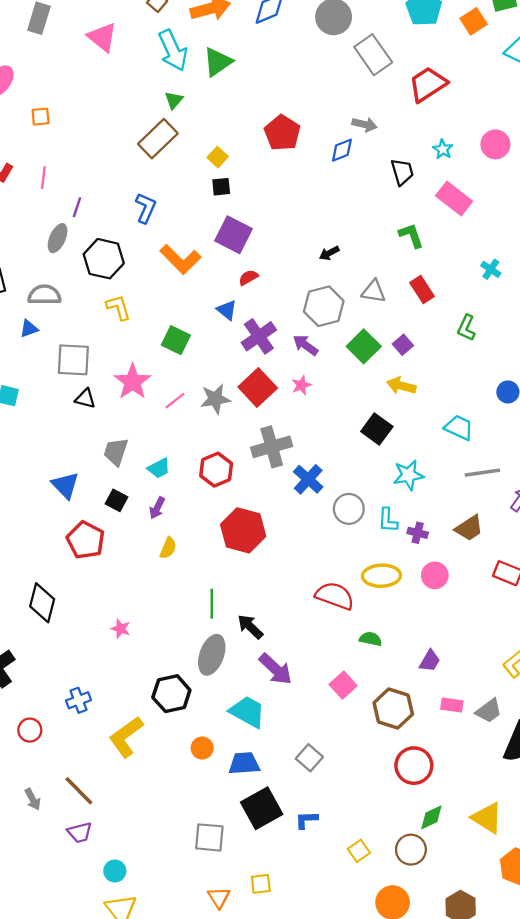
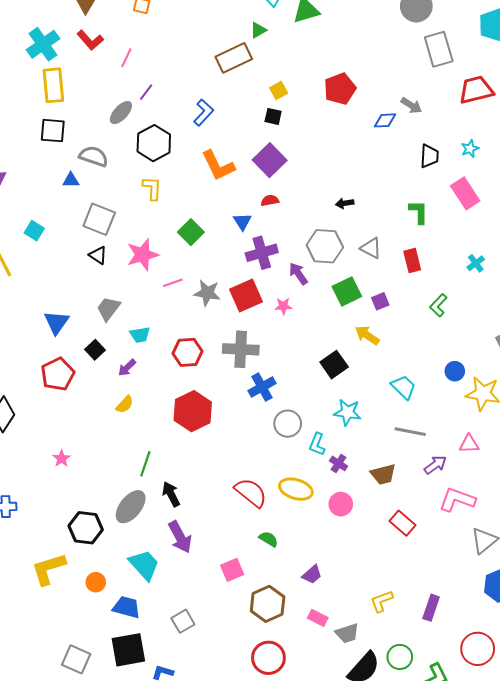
yellow L-shape: (126, 737) -> (49, 569), moved

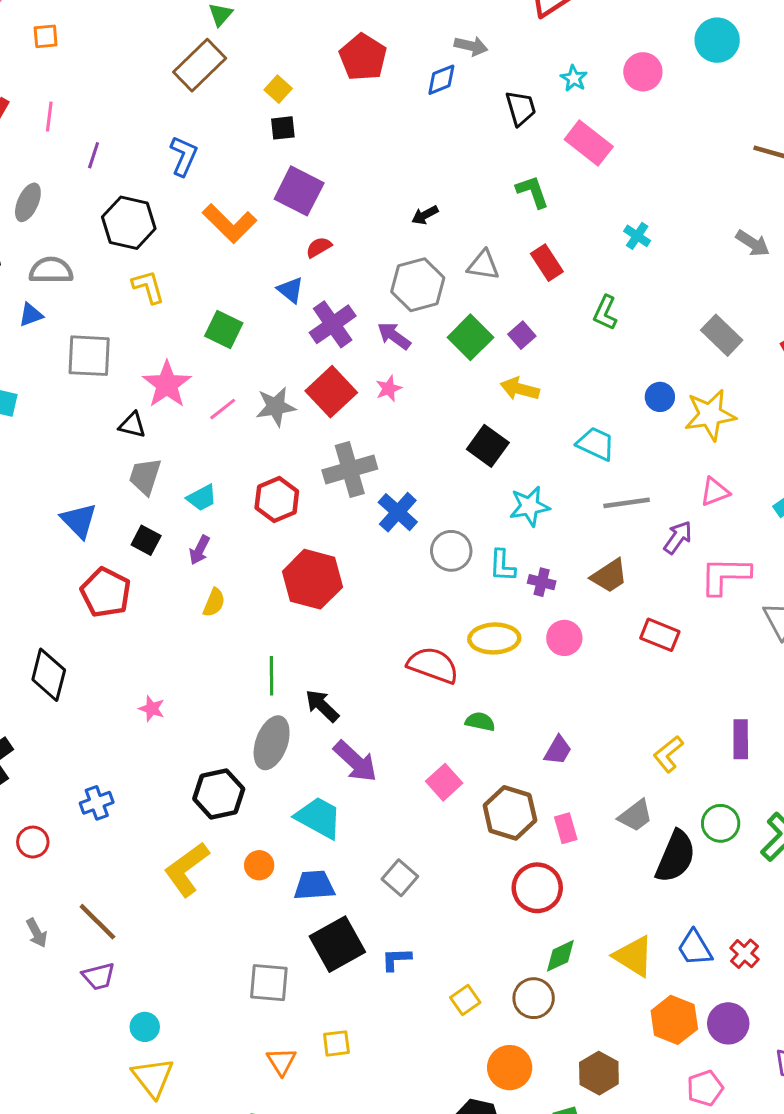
gray ellipse: (121, 113) -> (28, 202), moved
black triangle: (98, 255) -> (132, 425), moved
pink rectangle: (318, 618) -> (566, 828), moved, turned 66

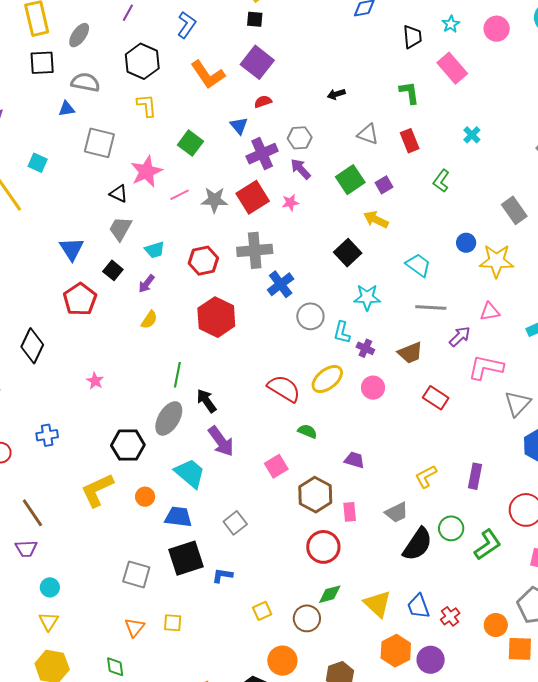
gray hexagon: (418, 285) -> (300, 138), moved, size x0.7
yellow ellipse: (494, 638) -> (327, 379), turned -48
purple trapezoid: (558, 750) -> (354, 460), turned -115
yellow triangle: (153, 1077) -> (49, 621), size x0.7

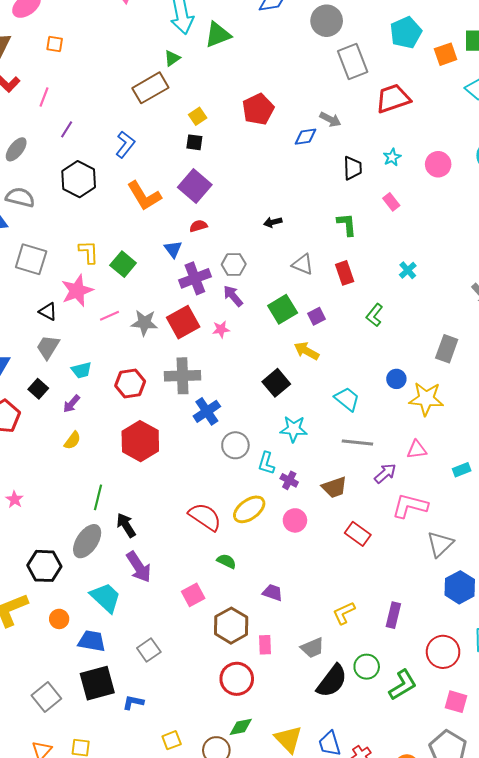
pink rectangle: (452, 68) -> (391, 202), size x0.6
yellow L-shape: (147, 106) -> (89, 252), moved
gray rectangle: (514, 210) -> (447, 349), turned 52
gray square: (136, 574) -> (46, 697), turned 32

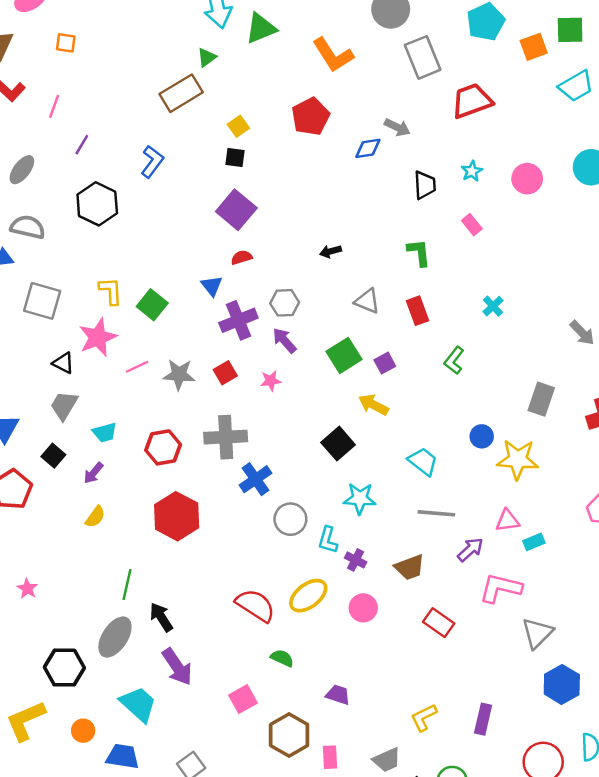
orange L-shape: (144, 196) -> (333, 55), moved
red square: (183, 322) -> (225, 373), size x0.6
cyan rectangle: (462, 470) -> (534, 542), moved

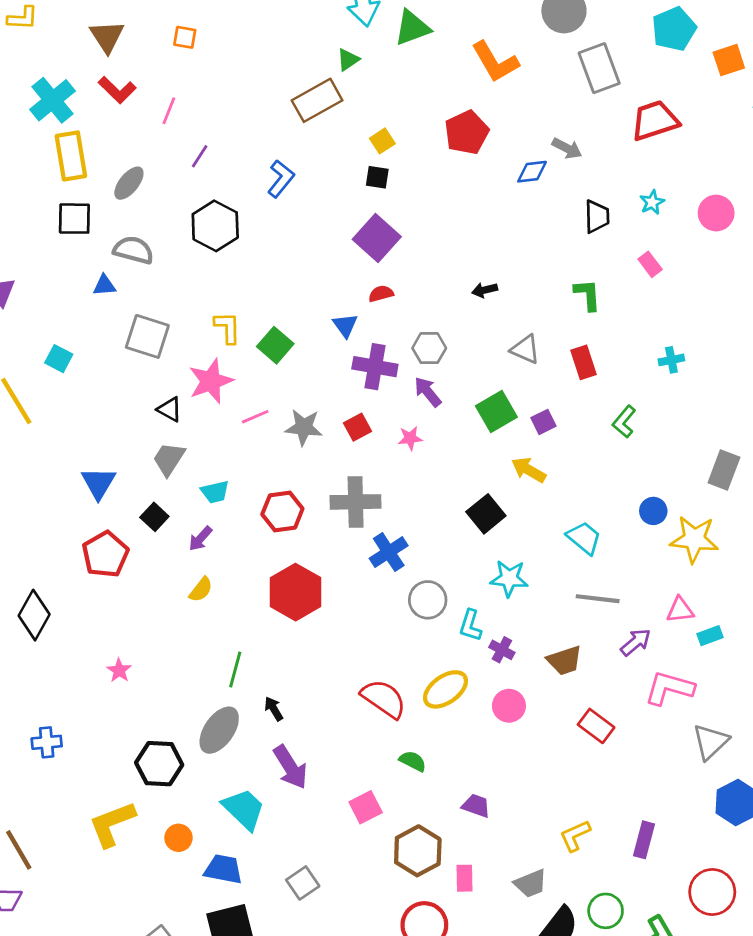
cyan cross: (493, 306) -> (671, 360), turned 30
purple cross: (238, 320) -> (375, 367), turned 30
black arrow: (161, 617) -> (274, 709), size x0.7

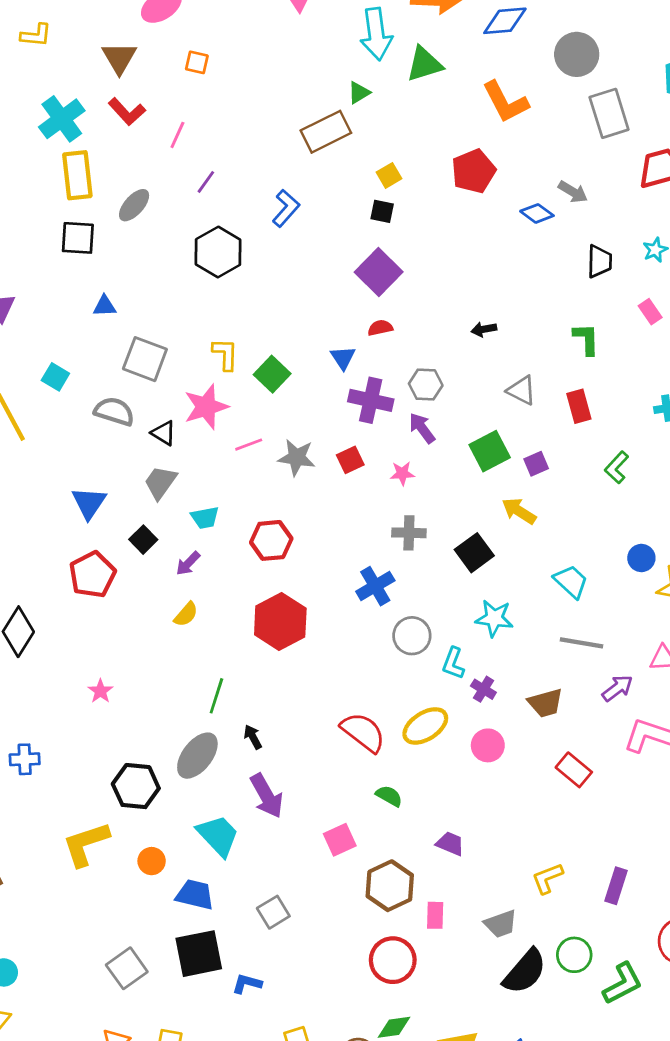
blue diamond: (532, 172) -> (537, 213), turned 40
gray semicircle: (133, 250) -> (114, 411), moved
gray cross: (356, 502) -> (409, 533), moved, size x0.7

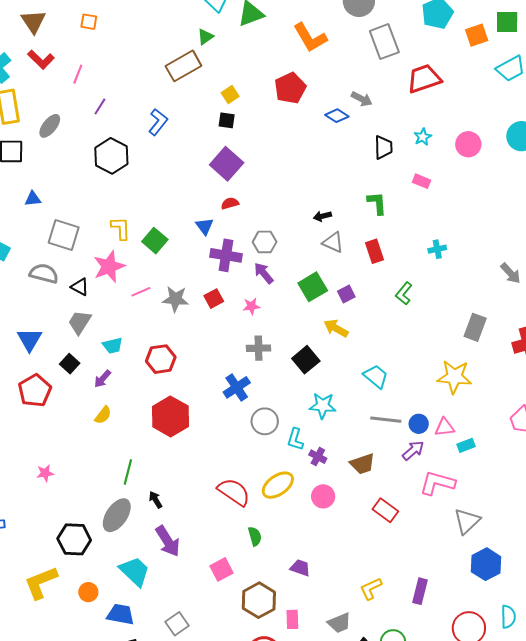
pink rectangle: (650, 312) -> (421, 181), turned -30
black arrow: (484, 329) -> (322, 216), moved
blue circle: (641, 558) -> (419, 424), moved
pink star: (100, 691) -> (45, 473), turned 30
green semicircle: (389, 796) -> (255, 536), turned 48

